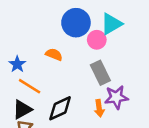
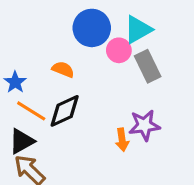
gray rectangle: (100, 73) -> (148, 66), moved
black diamond: (60, 108) -> (65, 111), moved

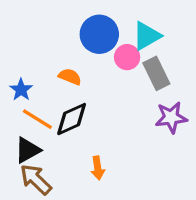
purple star: (144, 125) -> (171, 117), moved
orange arrow: (122, 140) -> (98, 168), moved

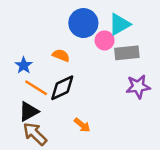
gray rectangle: (156, 73) -> (127, 53), turned -70
orange arrow: (98, 168) -> (82, 125), turned -42

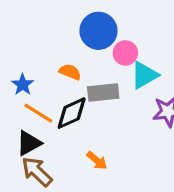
cyan triangle: (119, 24) -> (144, 75), moved
gray rectangle: (127, 53) -> (103, 93), moved

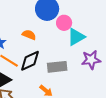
gray rectangle: (103, 93) -> (57, 67), moved

